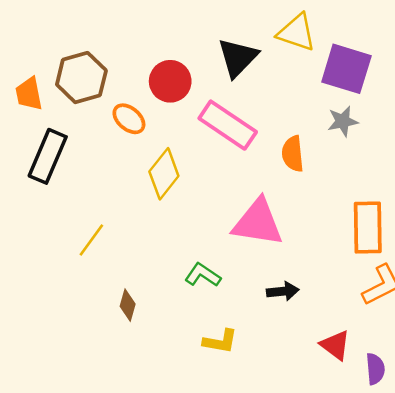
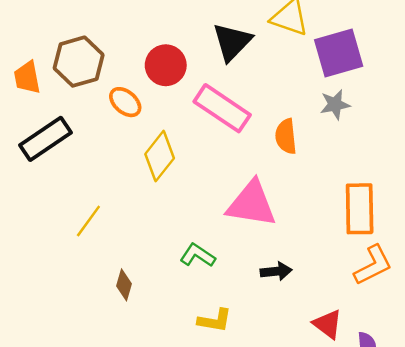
purple square: (346, 69) -> (339, 53), turned -33
black rectangle: (48, 156) -> (45, 139), turned 33

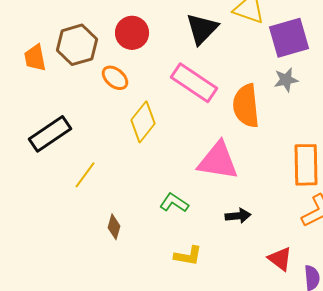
red circle: (166, 65) -> (132, 33), moved
orange semicircle: (286, 136) -> (246, 106), size x1.5
black rectangle: (45, 139) -> (50, 134), moved

